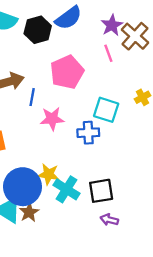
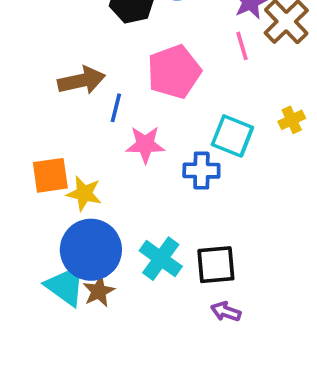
yellow star: (49, 174) -> (84, 194), moved

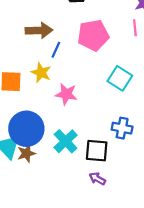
pink star: (145, 144) -> (66, 94), moved
blue cross: (201, 171) -> (122, 128), moved
yellow star: (84, 194) -> (41, 73), moved

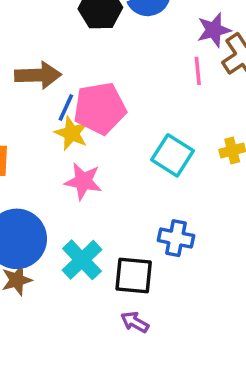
pink pentagon: (93, 35) -> (100, 108), moved
yellow star: (41, 73) -> (72, 133), moved

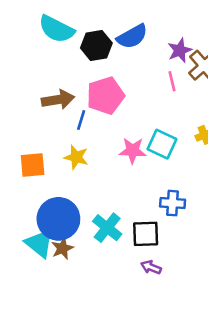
pink pentagon: (100, 108) -> (105, 96), moved
yellow star: (72, 133) -> (76, 157), moved
pink star: (83, 181) -> (133, 151), moved

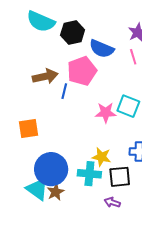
blue semicircle: (132, 36) -> (102, 49), moved, turned 55
yellow star: (76, 157) -> (101, 157), moved
cyan cross: (107, 228) -> (89, 174), turned -30
purple arrow: (151, 267) -> (112, 202), moved

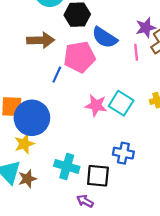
brown arrow: (45, 76) -> (41, 40), moved
yellow star: (101, 157) -> (24, 144), moved, turned 30
blue circle: (51, 169) -> (32, 118), moved

